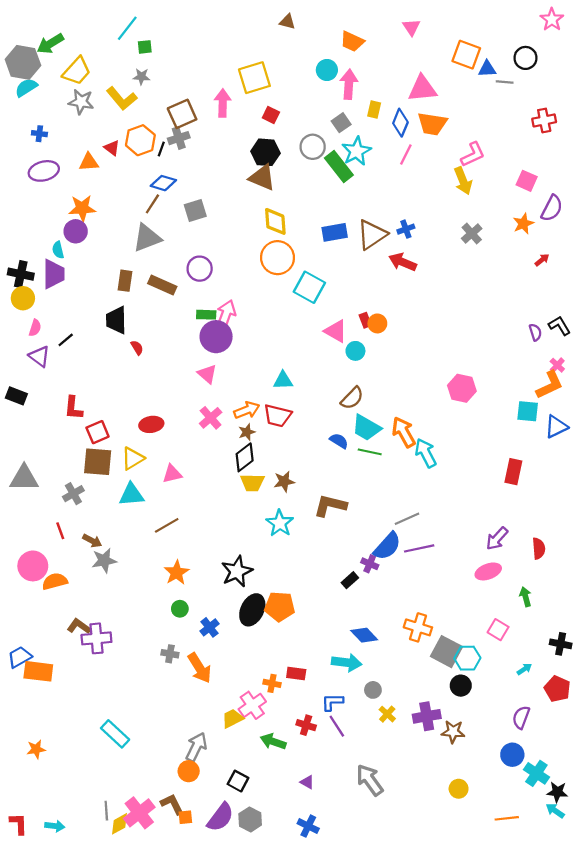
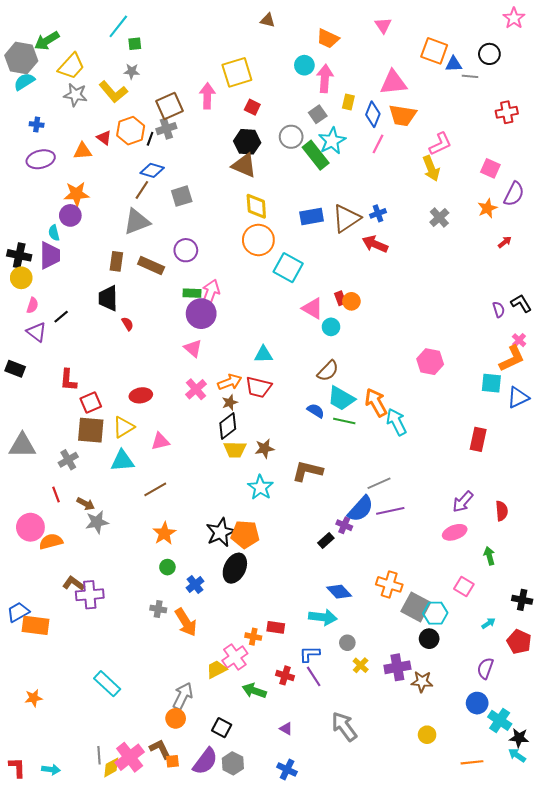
orange pentagon: (280, 607) -> (245, 534), moved

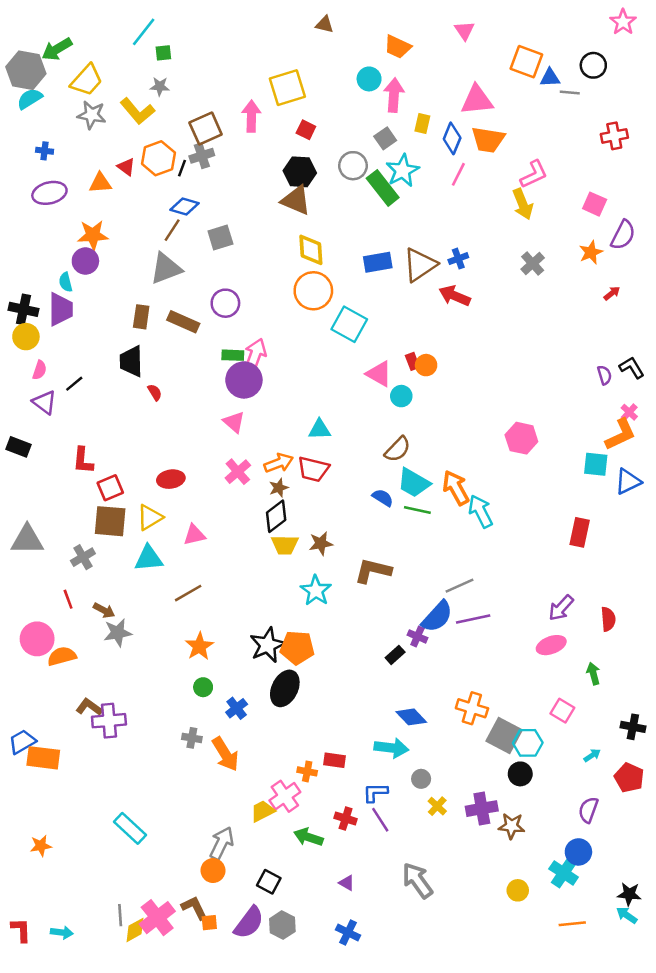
cyan cross: (500, 720) -> (564, 873), moved

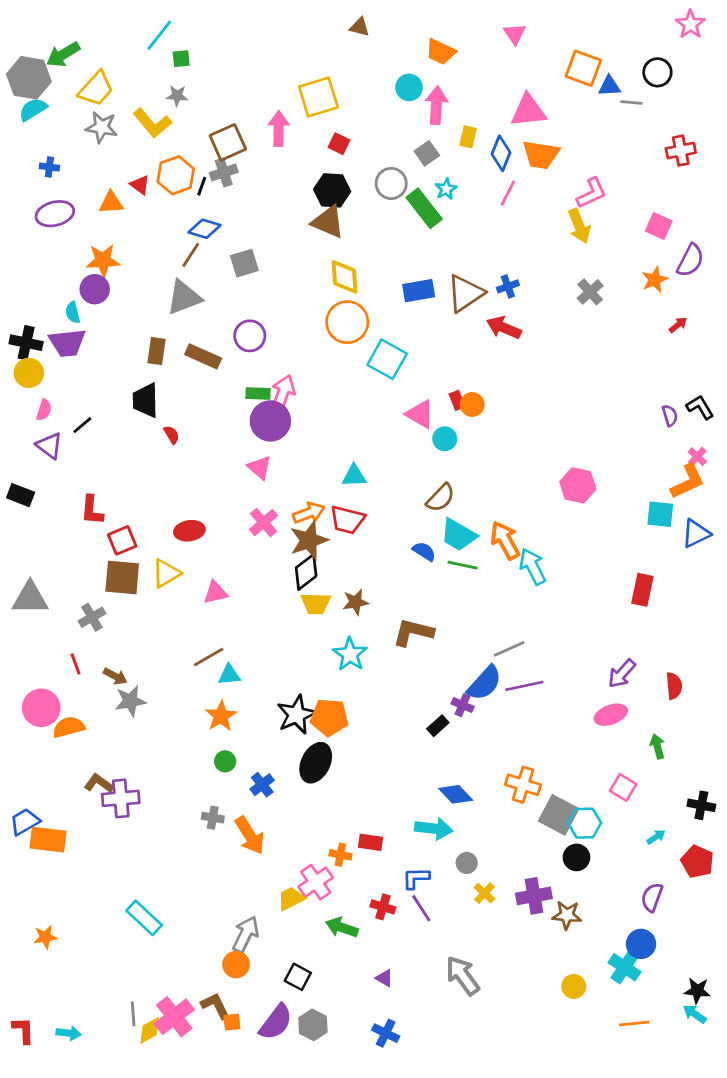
cyan star: (403, 171) -> (446, 189), size x0.6
purple trapezoid: (61, 309) -> (67, 343), turned 84
brown star: (279, 488) -> (309, 540), size x1.8
cyan triangle: (149, 558) -> (229, 675), moved, size x0.7

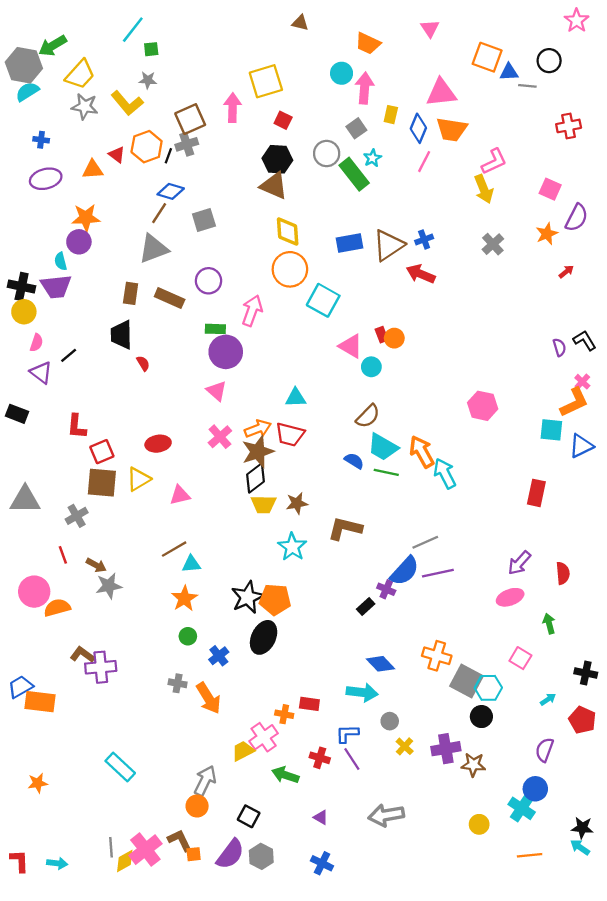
pink arrow: (283, 394) -> (252, 311), moved
gray arrow: (463, 975) -> (386, 815), turned -64

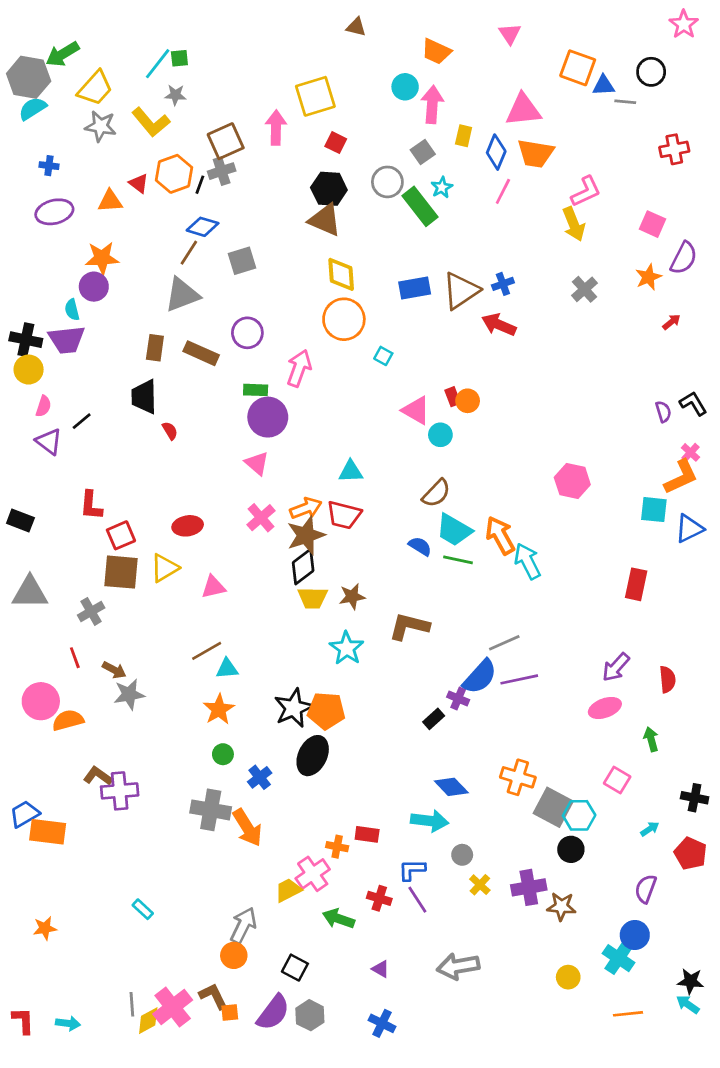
cyan line: (133, 30) -> (158, 64), moved
cyan square: (323, 300) -> (383, 356), size x0.5
black rectangle: (17, 414) -> (20, 520), moved
gray cross: (178, 683) -> (211, 810), size x1.8
cyan rectangle: (120, 767) -> (143, 909), size x0.6

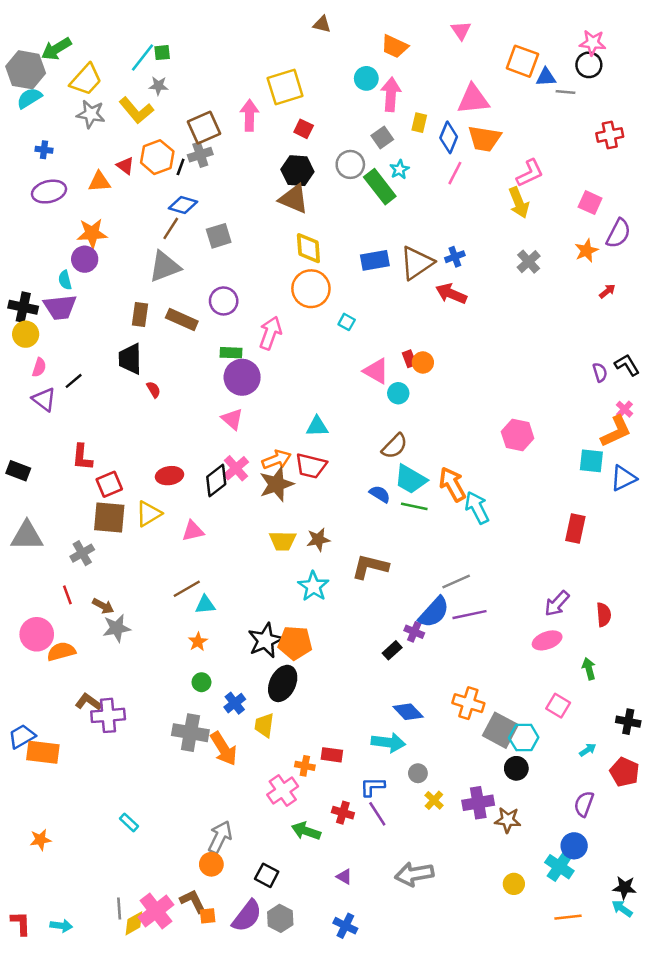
pink star: (684, 24) -> (593, 43), moved, turned -30
black diamond: (303, 567) -> (216, 481), moved
orange star: (219, 709) -> (198, 642), size x0.7
yellow trapezoid: (288, 890) -> (264, 725), moved, turned -55

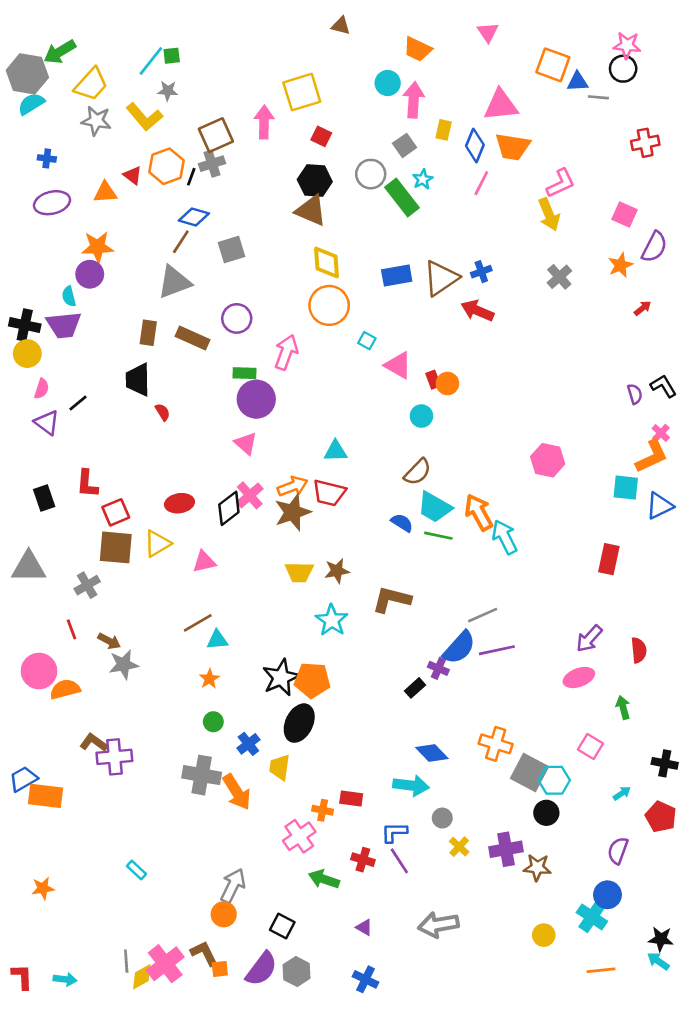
pink triangle: (376, 371) -> (398, 365), moved
black rectangle: (18, 471) -> (44, 498), moved, turned 50

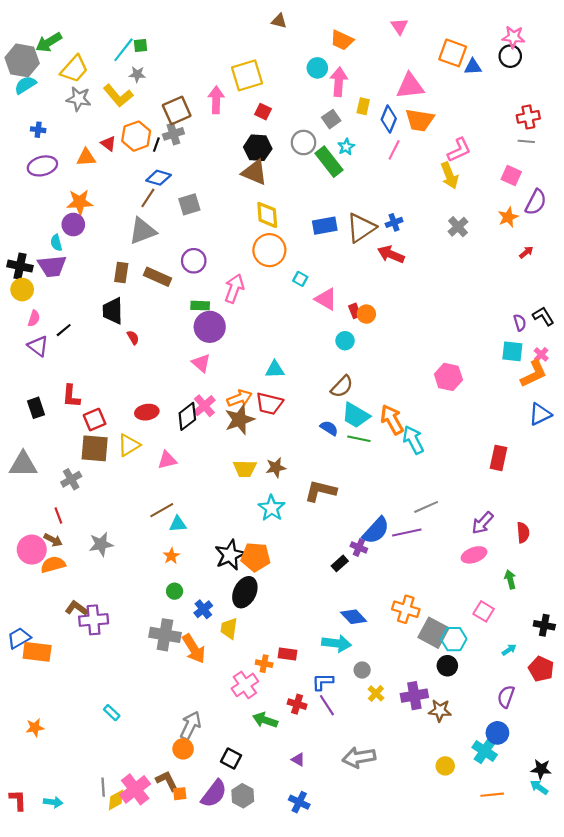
gray line: (598, 97) -> (526, 141), moved
cyan square: (626, 488) -> (512, 351), moved
gray line: (483, 615) -> (426, 507), moved
brown arrow: (109, 641) -> (53, 540), moved

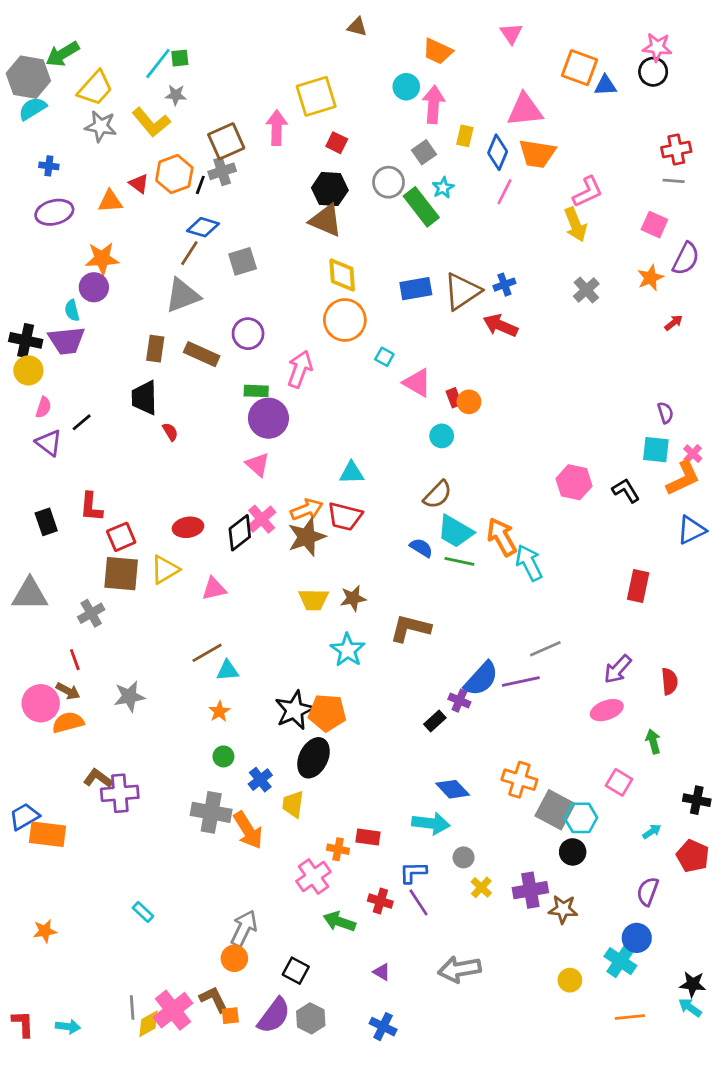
black L-shape: (543, 316) -> (626, 490), moved

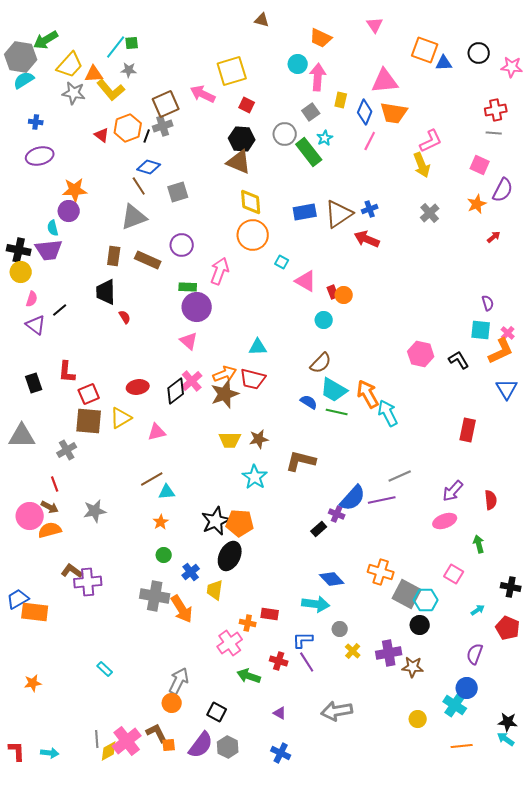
pink star: (657, 47) -> (512, 67), moved
pink arrow: (277, 128) -> (203, 94), turned -65
orange triangle: (110, 201) -> (94, 74), moved
brown line: (189, 253) -> (139, 186), turned -66
blue triangle: (691, 530) -> (507, 389), turned -35

